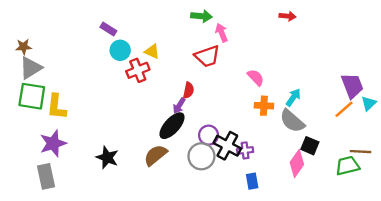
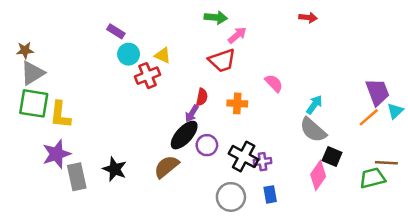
pink arrow: (221, 33) -> (237, 35), turned 72
orange cross: (264, 106) -> (237, 103), moved
purple circle: (209, 135) -> (207, 145), moved
gray circle: (201, 156) -> (231, 197), moved
gray rectangle: (46, 176) -> (77, 177), moved

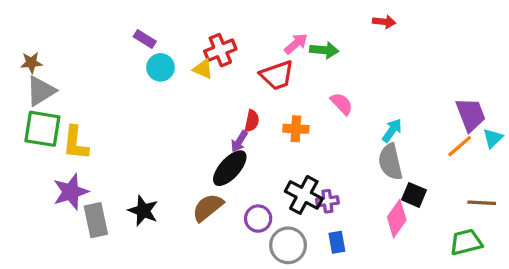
green arrow: (216, 17) -> (324, 50), moved
red cross: (148, 76) -> (220, 50), moved
gray semicircle: (313, 130) -> (390, 162), turned 36
purple circle: (207, 145) -> (258, 219), moved
green trapezoid: (372, 178) -> (466, 242), moved

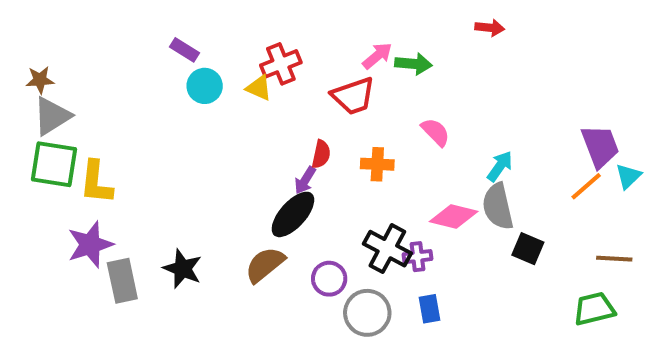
pink diamond: (397, 219) -> (454, 216), moved, turned 69

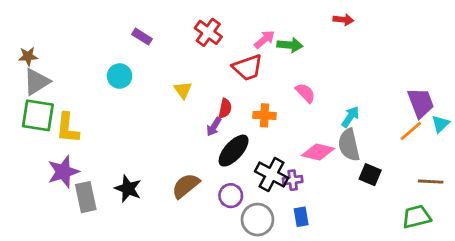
purple rectangle: (185, 50) -> (142, 37), moved
red cross: (281, 64) -> (208, 32), moved, turned -32
cyan circle: (205, 86) -> (120, 76), moved
yellow triangle: (259, 88) -> (183, 90), moved, turned 30
black ellipse: (293, 214) -> (234, 151), moved

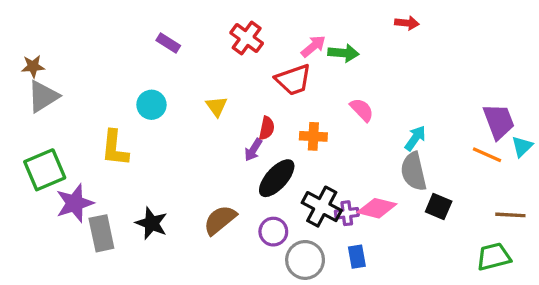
cyan circle: (120, 76) -> (151, 105), moved
green square: (38, 115) -> (45, 170), moved, turned -32
yellow L-shape: (67, 128) -> (115, 148), moved
orange line: (411, 131) -> (487, 155), turned 65
pink diamond: (318, 152) -> (377, 208), moved

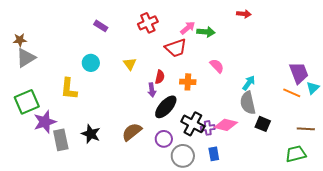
red cross: (247, 38) -> (148, 23), turned 30
purple arrow: (253, 150) -> (152, 90), turned -40

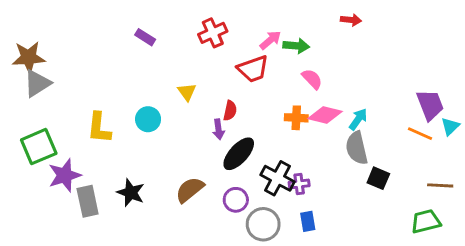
brown star: (20, 40) -> (29, 57), size x1.6
cyan circle: (91, 63) -> (148, 119), moved
pink semicircle: (217, 66) -> (312, 79), moved
orange cross: (188, 82) -> (296, 118), moved
pink diamond: (226, 125) -> (325, 115), moved

